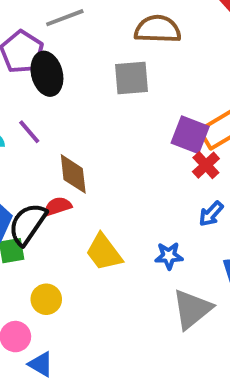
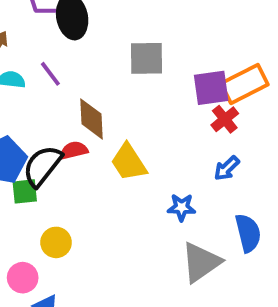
gray square: (132, 78) -> (146, 58), moved
purple square: (190, 135) -> (211, 88), turned -33
yellow trapezoid: (104, 252) -> (129, 162), moved

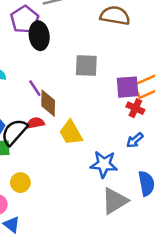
purple line: (50, 74) -> (35, 88), moved
red cross: (225, 119) -> (135, 108), turned -30
blue star: (182, 207) -> (104, 164), size x1.5

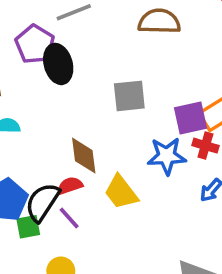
purple line: (35, 88) -> (69, 218), moved
blue star: (104, 164) -> (167, 156), moved

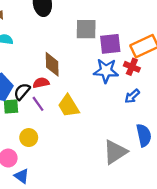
purple square: (191, 118) -> (110, 44), moved
yellow trapezoid: (121, 192) -> (68, 106), moved
black semicircle: (43, 202) -> (22, 92), size x0.7

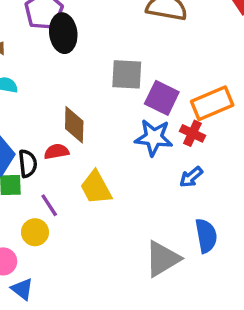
purple square: (110, 44) -> (162, 98), turned 30
black semicircle: (22, 92) -> (28, 163), turned 132
purple line: (38, 104) -> (49, 205), moved

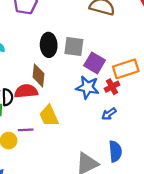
black ellipse: (63, 33) -> (49, 45), moved
red cross: (192, 133) -> (112, 87), turned 32
red semicircle: (57, 152) -> (26, 91), size x1.5
purple line: (49, 205) -> (26, 130), moved, turned -64

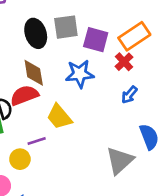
blue star: (88, 87) -> (80, 74), moved

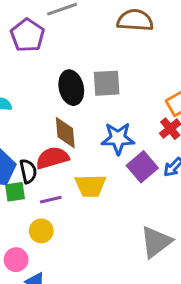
purple square: (96, 40) -> (142, 167), moved, turned 30
yellow trapezoid: (59, 117) -> (90, 186), turned -56
purple line: (37, 141) -> (51, 200), moved

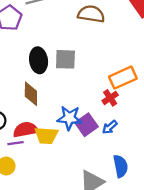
blue star: (118, 138) -> (69, 118), moved
red semicircle: (52, 158) -> (26, 130), moved

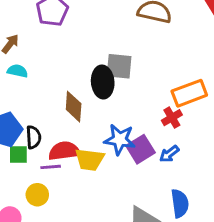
black ellipse: (39, 60) -> (103, 82), moved

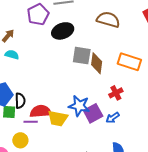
black ellipse: (103, 82) -> (63, 31), moved, turned 70
orange rectangle: (189, 93) -> (129, 62), moved, turned 35
brown diamond: (74, 107) -> (97, 63), moved

